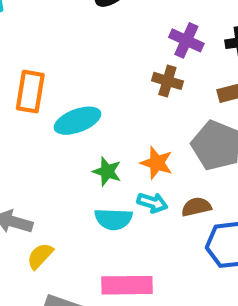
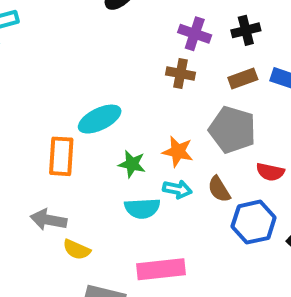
orange rectangle: (30, 92) -> (61, 156), moved
brown semicircle: (196, 207) -> (219, 189), turned -104
yellow semicircle: (40, 256) -> (77, 250), turned -104

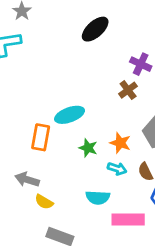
brown cross: (181, 74) -> (128, 90), turned 36
cyan semicircle: (142, 208) -> (98, 197), moved
pink rectangle: (161, 269) -> (128, 219), moved

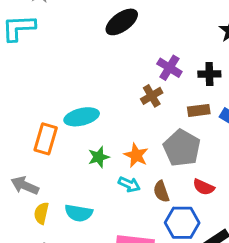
green star: (88, 148) -> (99, 157), turned 30
cyan semicircle: (98, 197) -> (79, 213), moved
yellow semicircle: (44, 202) -> (41, 213), turned 66

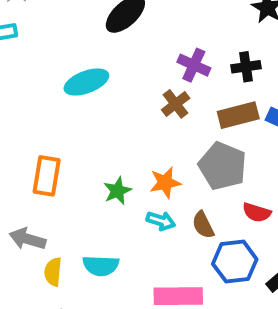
brown rectangle: (199, 110) -> (238, 115), size x1.4
cyan ellipse: (82, 117) -> (86, 82), moved
orange star: (136, 155) -> (165, 183), turned -30

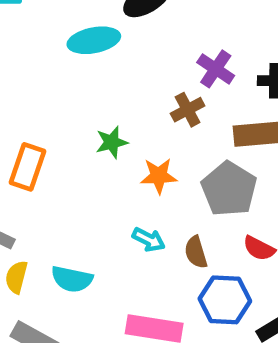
cyan ellipse: (86, 82) -> (94, 40), moved
orange star: (165, 183) -> (159, 176), moved
green star: (117, 191) -> (112, 142), moved

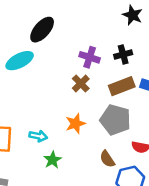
green star: (112, 142) -> (52, 160), moved
cyan arrow: (149, 240) -> (38, 136), moved

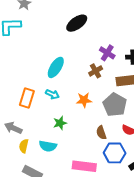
cyan ellipse: (20, 61) -> (56, 67), moved, turned -45
cyan arrow: (38, 136) -> (52, 94), moved

